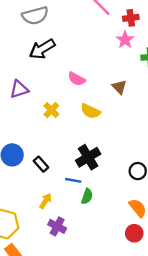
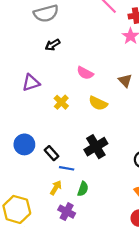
black arrow: (42, 49) -> (53, 45), size x0.6
blue line: (73, 180) -> (67, 168), moved
green semicircle: (87, 196) -> (83, 189), moved

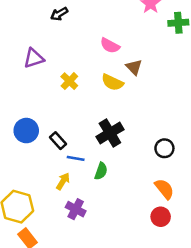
pink semicircle: (85, 73) -> (110, 46), moved
brown triangle: (125, 81) -> (134, 67), moved
green semicircle: (83, 189) -> (101, 171), moved

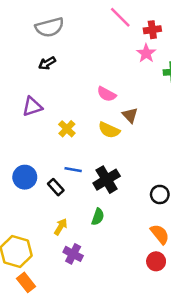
black arrow: (59, 14) -> (47, 63), moved
blue line: (76, 158) -> (73, 170), moved

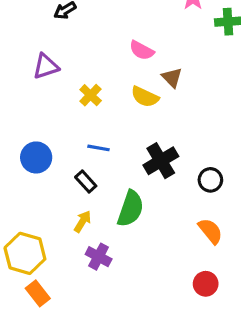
black cross: (107, 180) -> (161, 161), moved
black rectangle: (56, 187) -> (86, 181), moved
green semicircle: (98, 217) -> (130, 209), size x1.6
red circle: (156, 261) -> (206, 284), moved

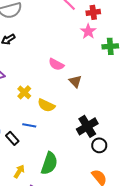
yellow semicircle: (145, 97) -> (46, 105), moved
black cross: (161, 161) -> (87, 126), moved
black rectangle: (86, 181) -> (12, 138), moved

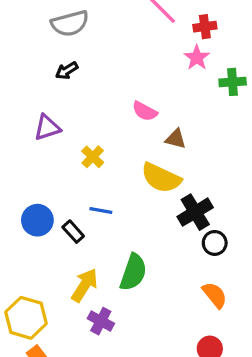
brown triangle: (75, 81) -> (176, 139), turned -32
yellow semicircle: (46, 105) -> (161, 178), moved, size x1.4
yellow arrow: (19, 171) -> (85, 285), size x1.5

